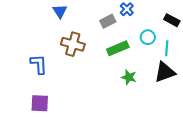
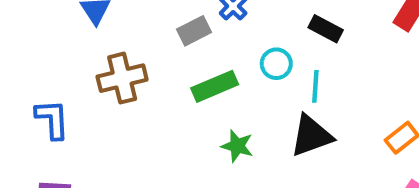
brown cross: (73, 44) -> (122, 78), turned -30

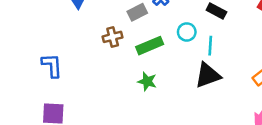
brown cross: (122, 78) -> (113, 37), moved, size x0.7
green star: (237, 146) -> (147, 81), moved

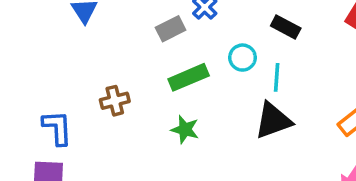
brown cross: (113, 37) -> (115, 101), moved
blue L-shape: (52, 65) -> (57, 128), moved

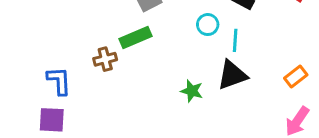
green rectangle: (189, 77) -> (135, 38), moved
green star: (185, 129) -> (192, 91), moved

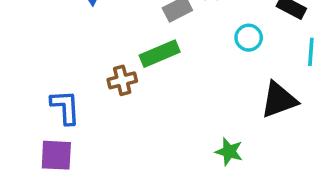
cyan line: (235, 40) -> (311, 52), moved
green star: (192, 91) -> (229, 152), moved

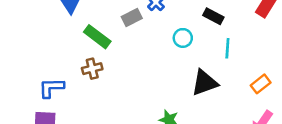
green rectangle: (160, 54) -> (97, 37), moved, turned 60
blue L-shape: (65, 107) -> (51, 88), turned -88

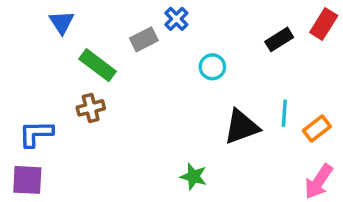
black rectangle: (213, 16) -> (279, 39), moved, turned -60
cyan line: (227, 48) -> (284, 113), moved

